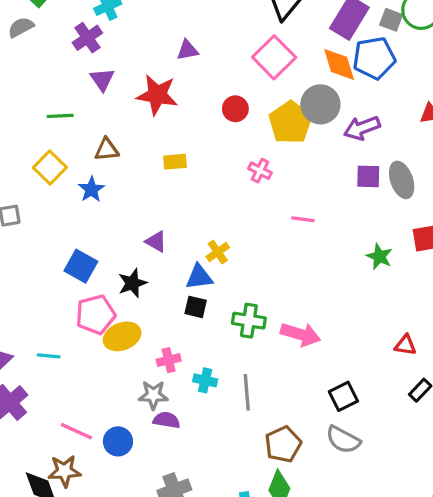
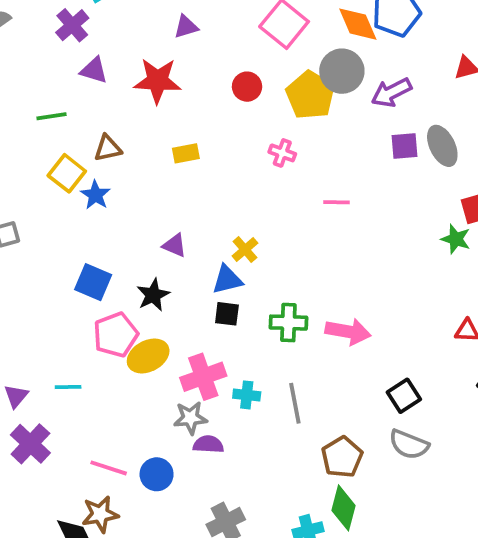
purple triangle: (102, 79) -> (94, 70), turned -32
yellow square: (50, 167) -> (67, 173), moved
green star: (379, 257) -> (456, 239), moved
pink cross: (169, 360) -> (203, 377), size x1.6

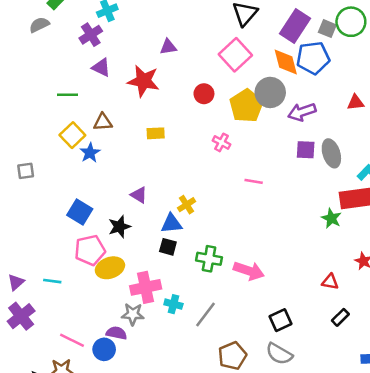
gray line: (295, 403) -> (205, 314), turned 40
purple semicircle: (208, 444) -> (116, 333), moved

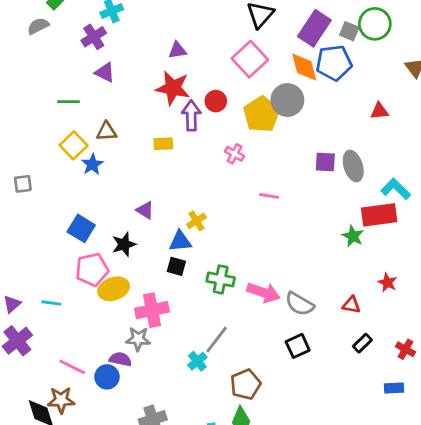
red star: (143, 81) -> (173, 88), moved
purple arrow: (302, 112) -> (191, 115), moved, turned 108
cyan cross: (173, 304) -> (197, 361), moved, turned 36
gray semicircle: (279, 354) -> (300, 304), moved

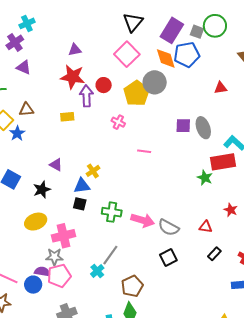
pink pentagon: (92, 270) -> (59, 276), moved

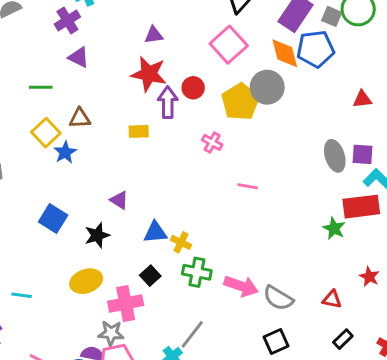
purple square: (183, 126) -> (362, 154), moved
yellow cross: (93, 171) -> (181, 242), moved, turned -32
black square: (80, 204) -> (150, 276), moved, turned 32

